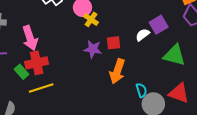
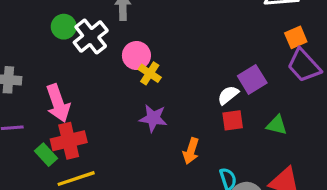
red square: (113, 43) -> (233, 120), moved
green triangle: (174, 55) -> (277, 125), size x0.6
orange arrow: (117, 71) -> (191, 151), size x0.7

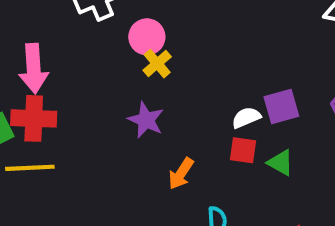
green triangle: (277, 125) -> (281, 163), moved

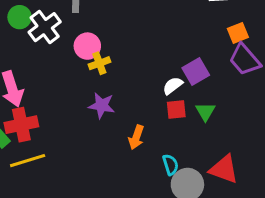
yellow cross: (157, 64) -> (99, 63), turned 35
green triangle: (281, 163) -> (205, 112), turned 45

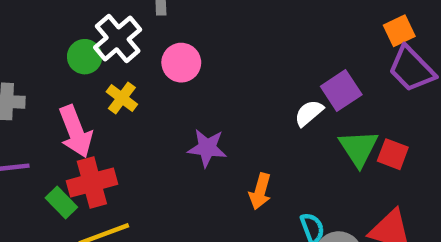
green circle: (20, 17) -> (85, 57), moved
yellow cross: (99, 63) -> (122, 98), moved, turned -30
red square: (176, 110) -> (393, 154), moved, turned 30
green triangle: (205, 112) -> (359, 148), size x1.4

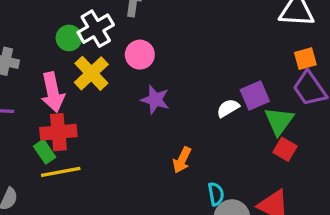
yellow cross: (122, 98) -> (91, 73), size x1.5
purple star: (207, 148) -> (155, 100), moved
green triangle: (359, 148) -> (279, 121), moved
green rectangle: (61, 203) -> (45, 152), moved

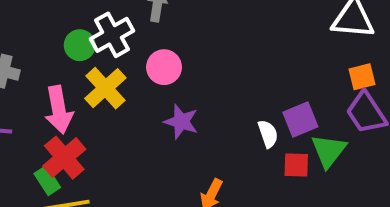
white semicircle: (228, 108) -> (268, 134), turned 100
red cross: (58, 132) -> (64, 158), turned -36
red square: (285, 149) -> (296, 165), moved, turned -30

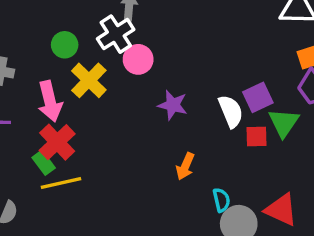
white cross: (112, 35) -> (116, 34), moved
purple star: (181, 122) -> (173, 105), moved
white semicircle: (268, 134) -> (231, 111), size x1.4

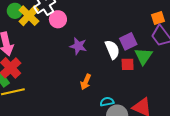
yellow cross: (89, 80) -> (29, 16), moved
cyan semicircle: (221, 200) -> (107, 102), turned -88

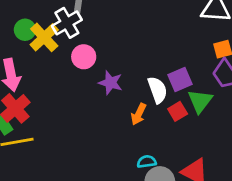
pink circle: (58, 19) -> (84, 57), moved
red square: (128, 64) -> (178, 111), turned -32
orange arrow: (86, 82) -> (139, 114), moved

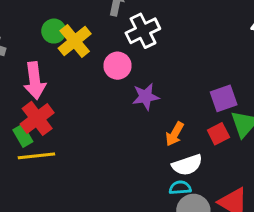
white cross: (67, 23) -> (143, 31), moved
purple star: (111, 83) -> (146, 97), turned -30
white semicircle: (157, 90) -> (187, 165), moved, turned 88

